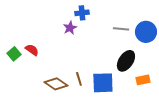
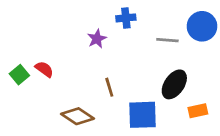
blue cross: (82, 13) -> (126, 18), moved
blue circle: (146, 32) -> (202, 26), moved
brown line: (79, 79) -> (109, 87), moved

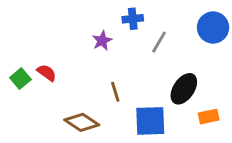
gray line: (167, 40) -> (159, 42), moved, turned -65

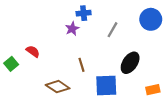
blue cross: (133, 19) -> (84, 13), moved
green square: (20, 79) -> (11, 64), moved
orange rectangle: (209, 117) -> (153, 90), moved

